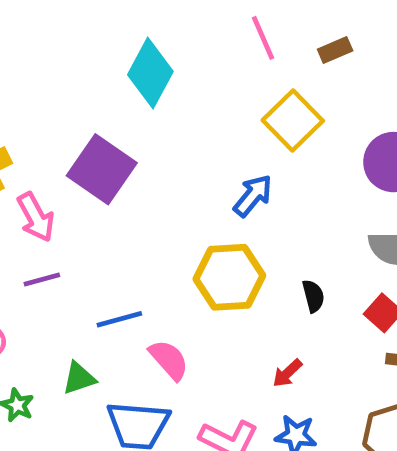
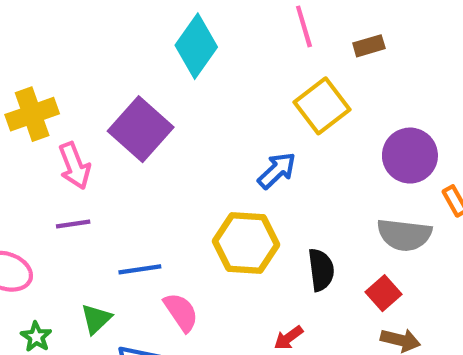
black semicircle: (313, 296) -> (321, 270), size x1.4
green triangle: (79, 378) -> (96, 319), turned -32

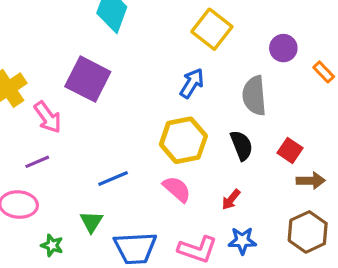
purple circle: (410, 156) -> (283, 48), size x0.7
purple line: (73, 224) -> (37, 162), moved
gray semicircle: (404, 235) -> (254, 96), moved, turned 93
pink semicircle: (181, 312) -> (177, 189), moved

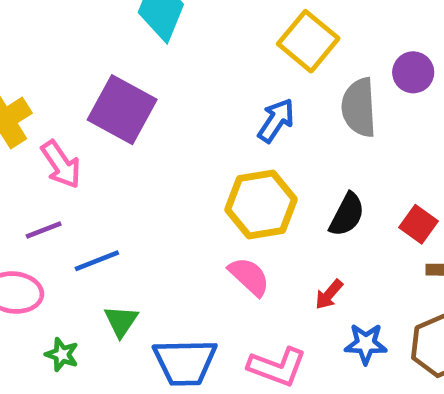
gray semicircle: (254, 96) -> (359, 107), moved
black semicircle: (241, 145) -> (347, 215), turned 48
blue line: (113, 178) -> (97, 261), moved
blue star: (242, 241) -> (366, 344), moved

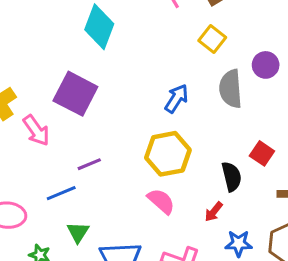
yellow square: (308, 41) -> (212, 39), moved, size x0.7
black semicircle: (347, 215) -> (232, 177), moved, turned -40
red square: (419, 224) -> (262, 153), moved
purple line: (44, 230) -> (89, 164), moved

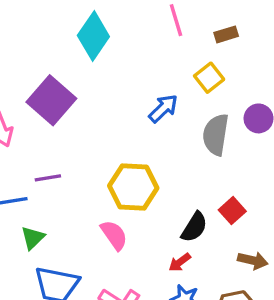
blue arrow: (177, 98) -> (163, 108), moved
black semicircle: (232, 177) -> (194, 227), turned 32
red arrow: (214, 212) -> (180, 262), moved
green triangle: (78, 232) -> (33, 238), moved

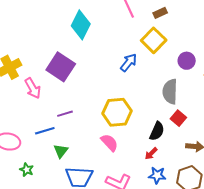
yellow square: (209, 78) -> (154, 40), size x1.4
gray semicircle: (216, 135) -> (170, 92), moved

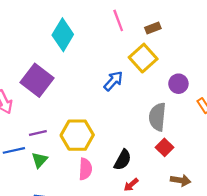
yellow hexagon: (117, 112) -> (77, 135), moved
black semicircle: (157, 131) -> (123, 160), moved
pink semicircle: (109, 143) -> (85, 169), turned 42
green triangle: (61, 151) -> (39, 160), moved

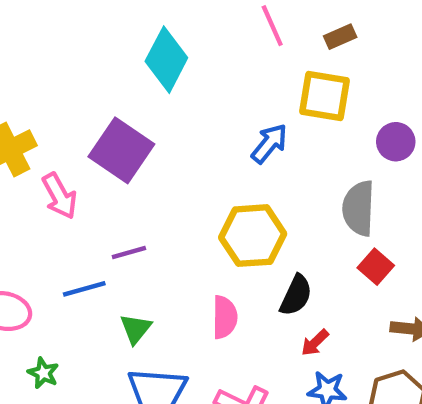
yellow square: (143, 58) -> (325, 96), turned -36
yellow hexagon: (77, 135) -> (253, 236), moved
green triangle: (39, 160) -> (136, 329), moved

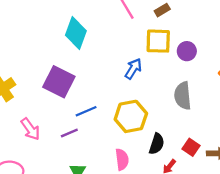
purple circle: (396, 142) -> (187, 51), moved
pink arrow: (60, 196) -> (30, 129), moved
red square: (376, 267) -> (191, 147), moved
blue line: (84, 289) -> (86, 111), moved

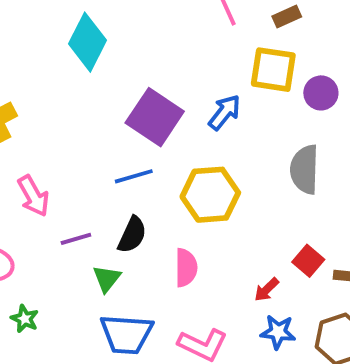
cyan diamond: (76, 33) -> (87, 42), moved
purple square: (59, 82) -> (155, 117), moved
purple line: (69, 133) -> (76, 239), moved
black semicircle: (157, 144) -> (132, 235), moved

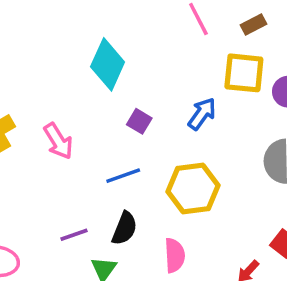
cyan diamond: (87, 42) -> (108, 64), moved
purple square: (155, 117) -> (139, 121), size x0.5
pink arrow: (33, 196) -> (58, 141), moved

